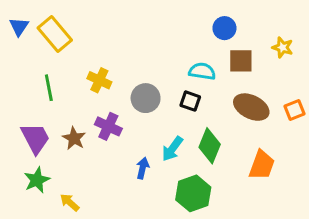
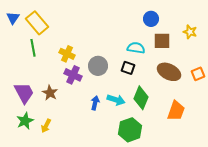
green line: (49, 88) -> (33, 48), moved
purple cross: (108, 126) -> (73, 75), moved
cyan arrow: (172, 149) -> (116, 100), turned -108
blue arrow: (143, 168) -> (95, 103), moved
yellow arrow: (70, 202) -> (46, 126), moved, turned -104

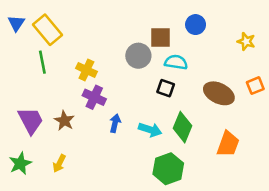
brown square: (162, 41) -> (160, 38), moved
gray circle: (98, 66) -> (138, 56), moved
orange square: (198, 74) -> (255, 86), moved
blue arrow: (95, 103) -> (115, 123), moved
green star: (25, 121) -> (20, 163), moved

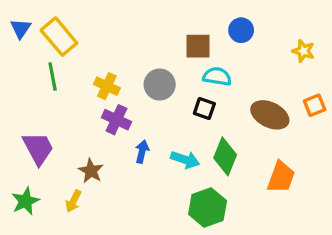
gray circle: (138, 56) -> (160, 85), moved
brown star: (64, 121) -> (91, 171), moved

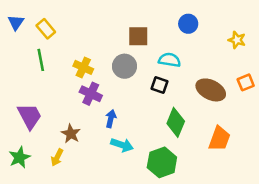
yellow rectangle: (59, 37) -> (46, 29), size x0.7
brown square: (198, 46) -> (138, 36), moved
cyan arrow: (185, 160) -> (122, 145), moved

